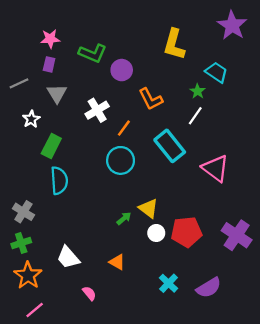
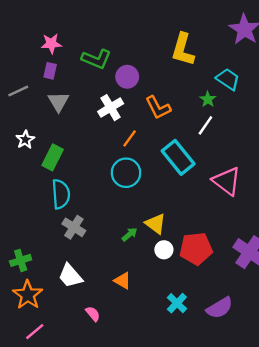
white cross: (97, 110) -> (111, 108), moved
white star: (31, 119) -> (25, 140), moved
gray cross: (23, 212) -> (74, 227), moved

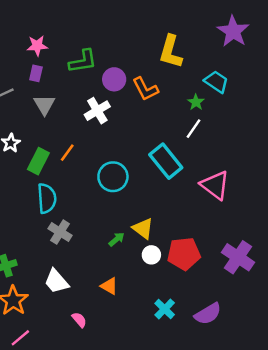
green L-shape: (96, 59) -> (83, 61), turned -32
orange L-shape: (158, 108) -> (145, 89), moved
orange line: (130, 138) -> (67, 153), moved

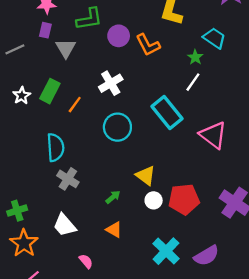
gray triangle: (44, 105) -> (66, 48), moved
white cross: (97, 111) -> (111, 83), moved
green rectangle: (38, 161) -> (50, 91), moved
green arrow: (117, 239) -> (113, 197), moved
cyan cross: (165, 309) -> (166, 251), size x1.4

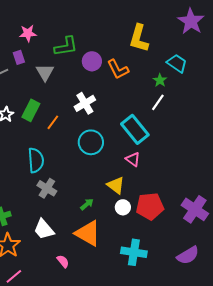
purple rectangle: (45, 30) -> (19, 57), moved, turned -32
pink triangle: (213, 135) -> (133, 159), moved, size x0.6
orange triangle: (114, 230) -> (88, 233), size x1.8
cyan cross: (166, 251) -> (134, 252), turned -35
purple semicircle: (207, 256) -> (188, 255), moved

